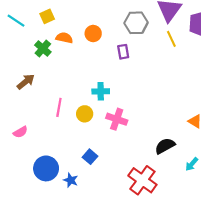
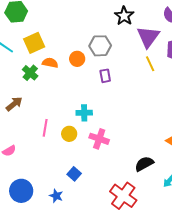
yellow square: (47, 16) -> (34, 43), size x1.5
gray hexagon: (136, 23) -> (100, 46), moved
blue circle: (46, 168) -> (21, 191), moved

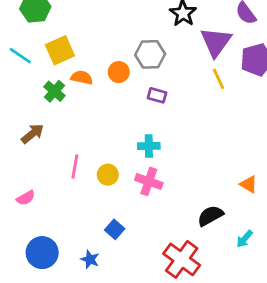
purple rectangle: (105, 76) -> (157, 95), turned -64
cyan cross: (84, 113) -> (149, 146), moved

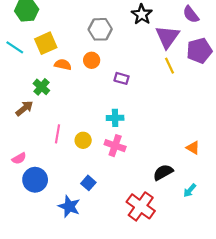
gray hexagon: (150, 54) -> (100, 29), moved
green cross: (54, 91) -> (41, 87), moved
blue circle: (42, 253) -> (35, 180), moved
blue star: (90, 259) -> (69, 206), size x1.5

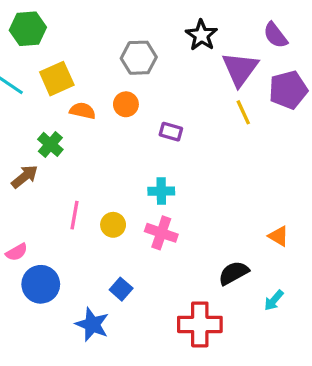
red cross: (141, 206) -> (200, 324), turned -36

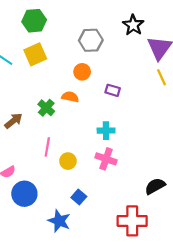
green hexagon: (28, 29) -> (34, 21), moved
orange semicircle: (83, 111) -> (70, 97), moved
green cross: (50, 144) -> (46, 108), moved
yellow circle: (113, 225) -> (68, 161), moved

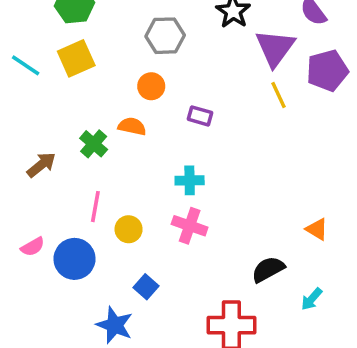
blue circle: (24, 194) -> (74, 259), moved

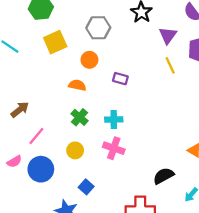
purple triangle: (275, 48) -> (168, 35), size x0.7
yellow square: (76, 58) -> (55, 42), moved
green cross: (94, 144) -> (79, 117), moved
pink line: (95, 207) -> (36, 136), moved, turned 30

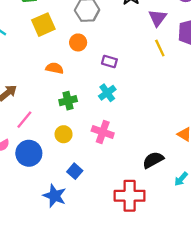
orange semicircle: (77, 85) -> (55, 68), moved
green cross: (79, 117) -> (68, 101), turned 35
cyan cross: (114, 119) -> (107, 93), moved, turned -35

